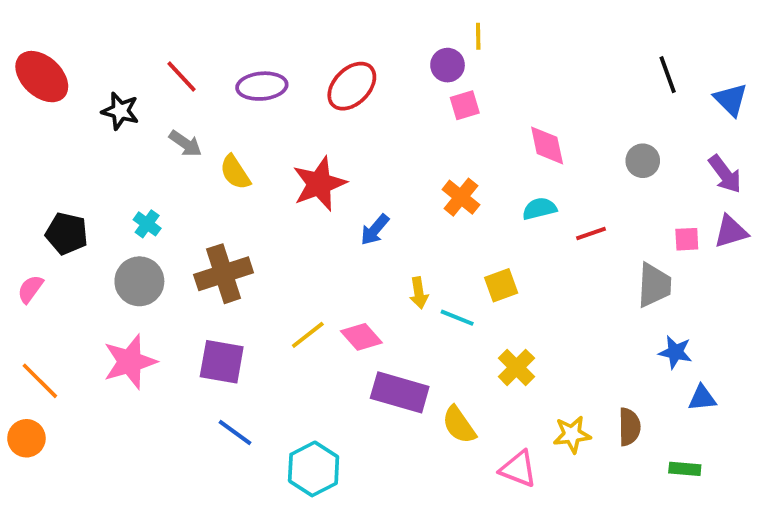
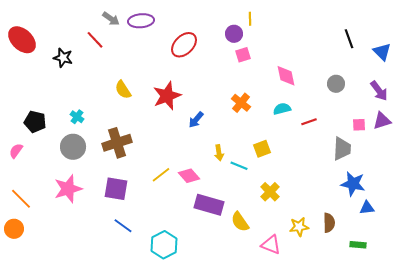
purple ellipse: (262, 86) -> (141, 21), moved
gray arrow: (185, 144) -> (111, 19), moved
blue star: (675, 352) -> (353, 184), size x1.4

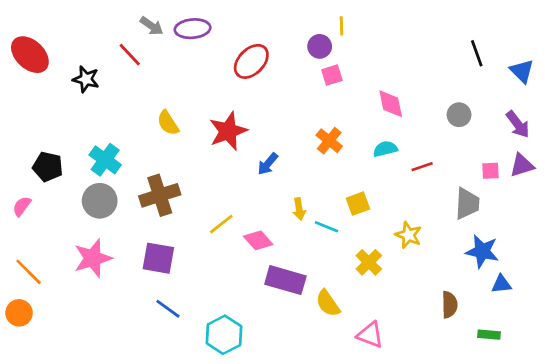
cyan cross: (77, 117) -> (105, 160), size x1.6
yellow line: (161, 175) -> (221, 224), moved
yellow star: (299, 227) -> (408, 235), moved, turned 30

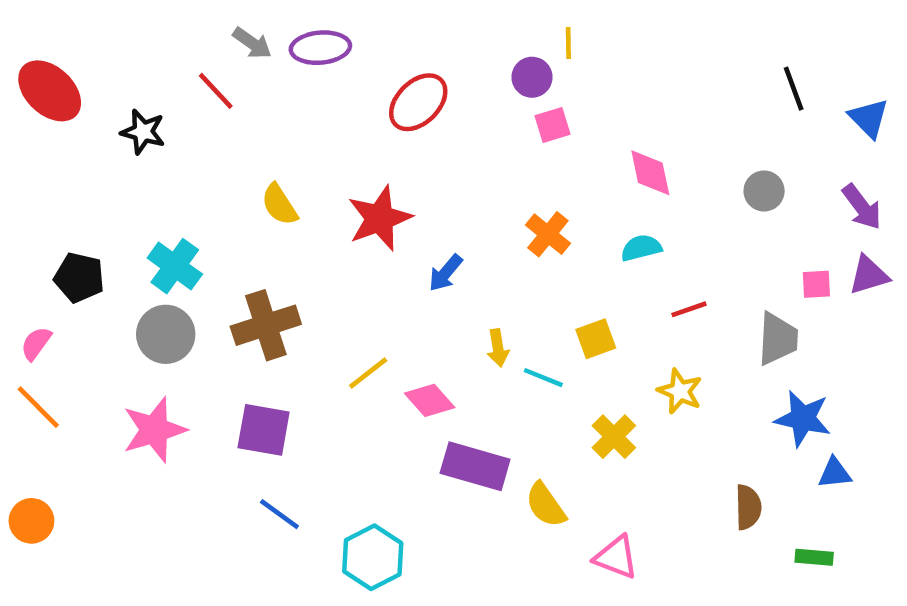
red line: (422, 167) -> (689, 309), moved
orange line: (29, 272) -> (38, 407), moved

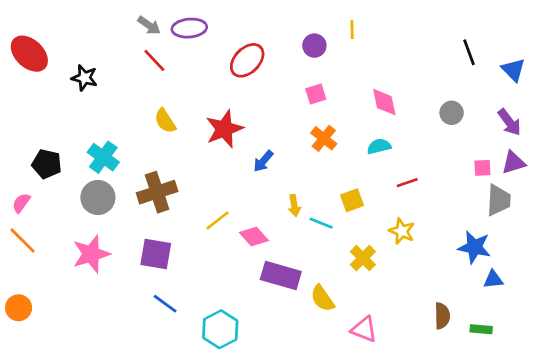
yellow line: (568, 43) -> (352, 29), moved
red line: (216, 91) -> (154, 60), moved
pink square: (552, 125) -> (316, 94), moved
gray trapezoid: (778, 339) -> (499, 200), moved
brown semicircle: (748, 507) -> (442, 316), moved

